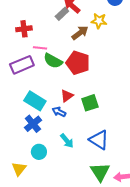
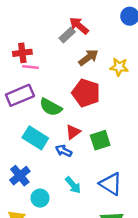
yellow star: (99, 21) -> (119, 67), moved
pink line: (40, 48) -> (31, 67), moved
green semicircle: (53, 61) -> (51, 107), moved
blue cross: (33, 124) -> (20, 176), moved

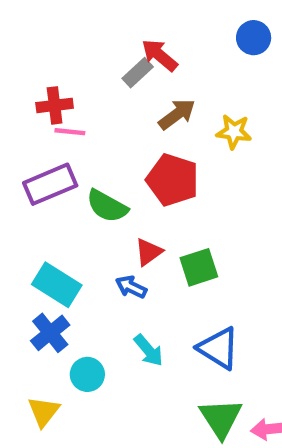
cyan rectangle: (35, 138) -> (57, 285), moved

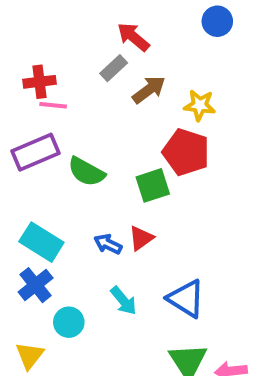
gray rectangle: (138, 73) -> (114, 68), moved
red pentagon: (173, 180) -> (186, 152), moved
red triangle: (149, 252) -> (141, 238), moved
green square: (199, 267) -> (153, 185), moved

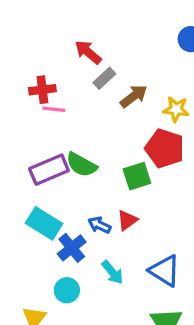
red arrow: (133, 37) -> (88, 52), moved
purple rectangle: (36, 152) -> (49, 170), moved
blue cross: (36, 285) -> (72, 248), moved

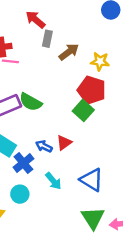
gray rectangle: (104, 78) -> (47, 39), turned -35
green square: (137, 176) -> (83, 110), moved, turned -30

